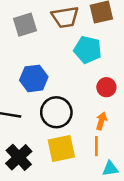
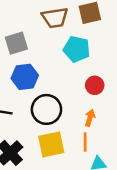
gray square: (25, 25) -> (16, 43), moved

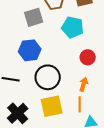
gray square: (16, 43) -> (34, 17), moved

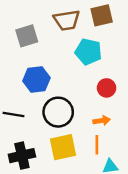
gray square: (34, 17) -> (27, 36), moved
orange arrow: (84, 84) -> (102, 121), turned 64
black cross: (18, 113) -> (22, 156), turned 30

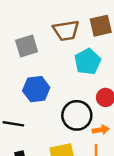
cyan pentagon: (88, 52) -> (88, 62), turned 30
black circle: (58, 112) -> (77, 115), moved

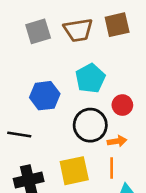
gray square: (27, 46) -> (38, 31), moved
cyan pentagon: (88, 62) -> (90, 78), moved

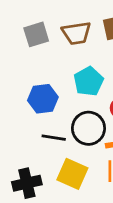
black line: (19, 135) -> (54, 138), moved
yellow square: (74, 171) -> (72, 174), turned 36

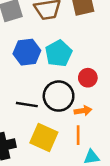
blue hexagon: (43, 99) -> (27, 52), moved

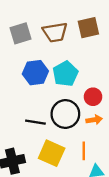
orange arrow: (83, 111) -> (94, 120), moved

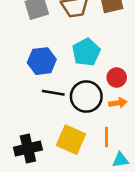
blue hexagon: (35, 73) -> (42, 61), moved
black line: (35, 122) -> (53, 93), moved

